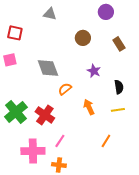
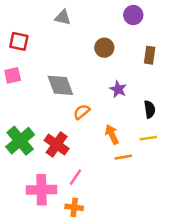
brown rectangle: (119, 44) -> (150, 55), turned 40
orange line: (106, 141) -> (123, 157), moved, turned 48

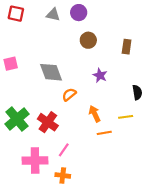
purple circle: (133, 15) -> (79, 13), moved
red square: (19, 41) -> (16, 14), moved
black semicircle: (150, 109) -> (137, 92), moved

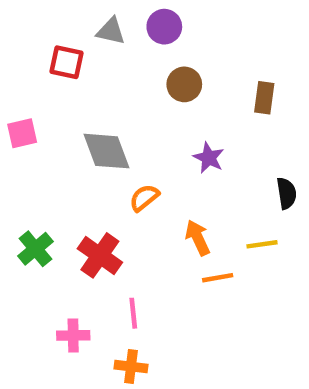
red square: (16, 14) -> (67, 62), moved
green cross: (17, 119) -> (35, 249), size x0.7
pink line: (64, 150) -> (133, 313), turned -40
pink cross: (35, 161) -> (73, 335), size x0.6

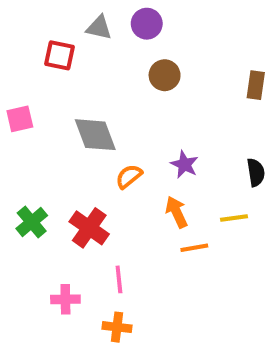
brown rectangle: (264, 98) -> (256, 85), moved
purple star: (209, 158) -> (184, 164), moved

